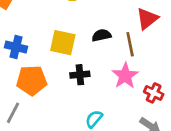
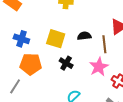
black cross: (80, 75) -> (66, 63), turned 32

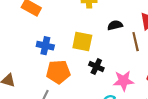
black semicircle: (84, 36) -> (115, 25), moved
pink star: (99, 67) -> (123, 81), moved, turned 30

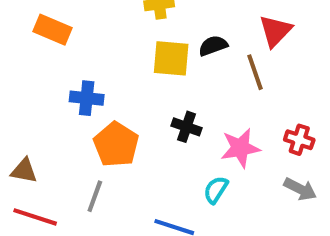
yellow square: (82, 41) -> (171, 58), moved
orange pentagon: (58, 72) -> (116, 145), turned -30

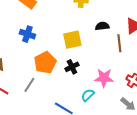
yellow square: (171, 58) -> (72, 40), moved, turned -30
blue cross: (87, 98) -> (27, 34), moved
black cross: (186, 127) -> (72, 67), moved, turned 32

